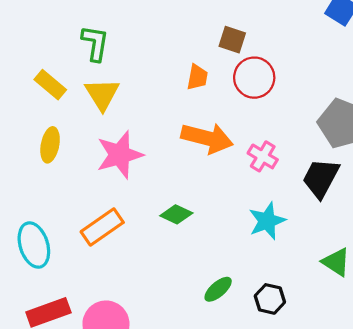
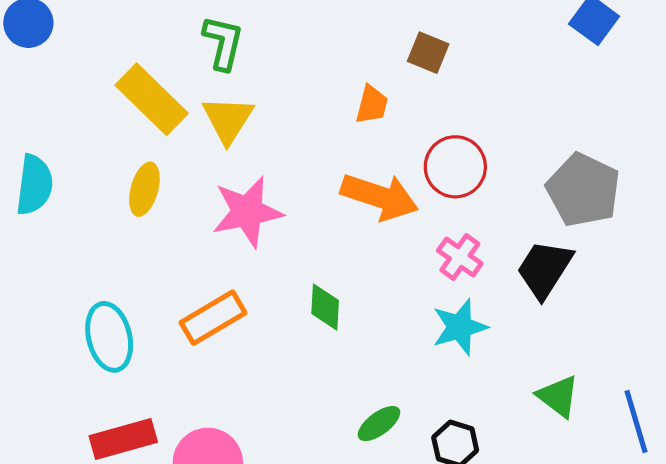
red circle: (254, 78) -> (455, 167), moved
yellow rectangle: (50, 85) -> (152, 99), size x1.5
pink cross: (263, 156) -> (460, 257), moved
green diamond: (176, 214) -> (325, 307), turned 64

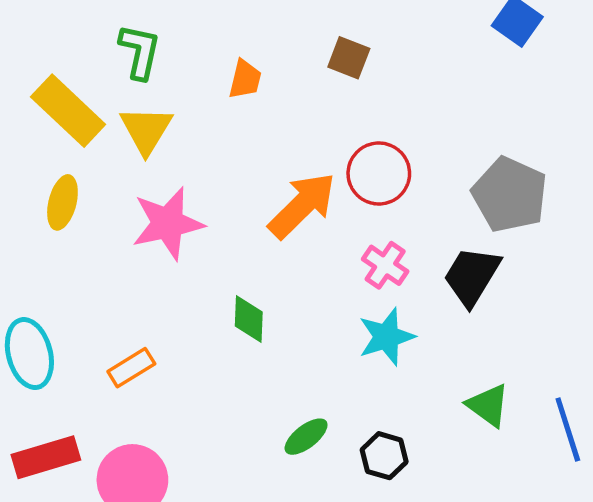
orange trapezoid: (372, 105) -> (245, 79), moved
orange arrow: (380, 197) -> (302, 205), turned -62
orange rectangle: (213, 318) -> (131, 368), moved, size x0.7

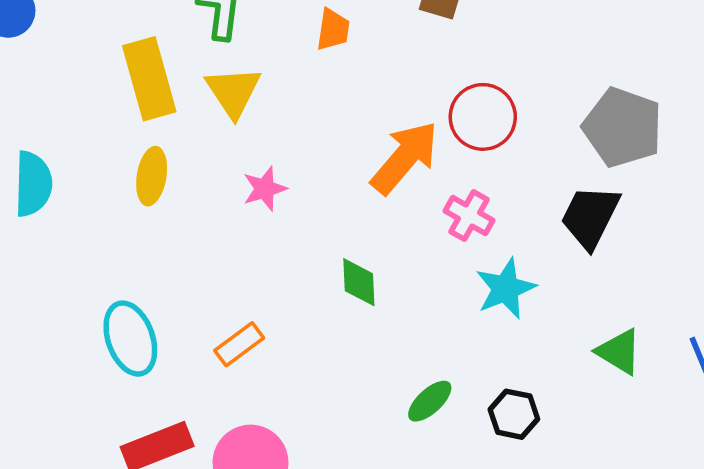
yellow rectangle: (68, 111) -> (149, 79), turned 36
pink star: (168, 223) -> (265, 189), size x0.6
pink cross: (385, 265) -> (469, 216), moved

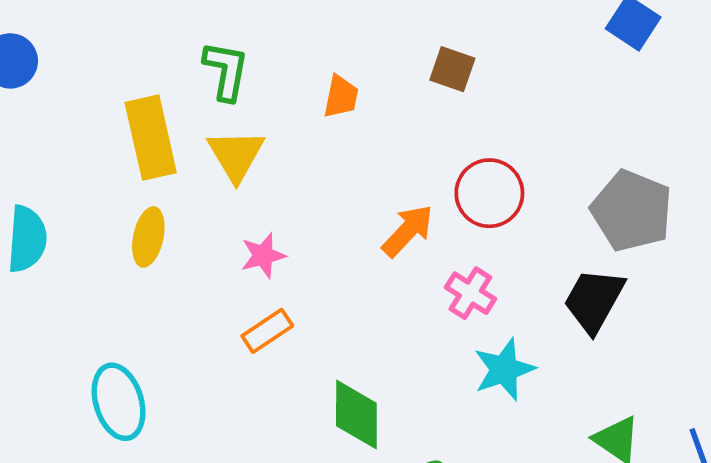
orange arrow: (405, 158) -> (408, 231), size x0.7
green diamond: (359, 282) -> (356, 415), moved, size x1.4
orange rectangle: (239, 344) -> (267, 331), moved

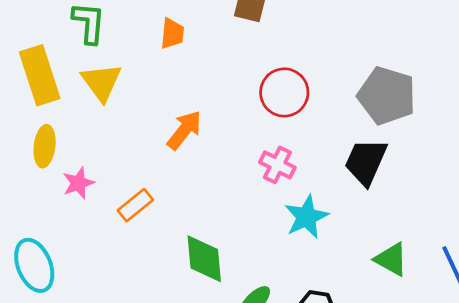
orange arrow: (408, 231) -> (184, 130), moved
pink star: (263, 255) -> (78, 183), moved

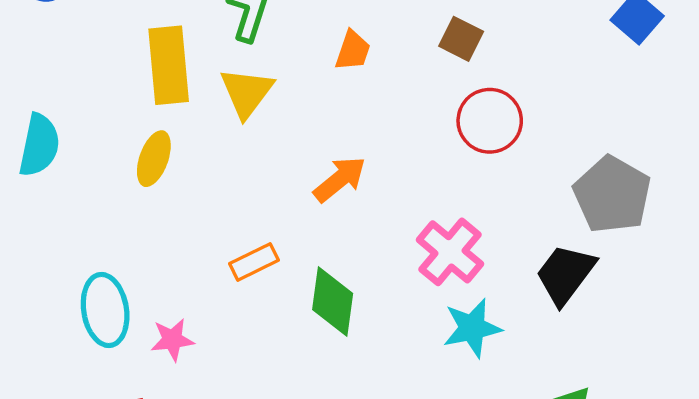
red circle: (284, 92) -> (490, 121), moved
pink cross: (277, 165) -> (450, 252), size x1.4
pink star: (78, 183) -> (172, 340), moved
green diamond: (204, 259) -> (333, 301), moved

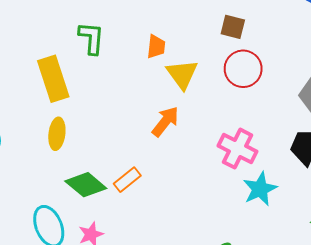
brown square: (461, 39) -> (233, 27), moved
yellow triangle: (247, 93) -> (182, 74), moved
green diamond: (333, 301) -> (86, 185), moved, turned -45

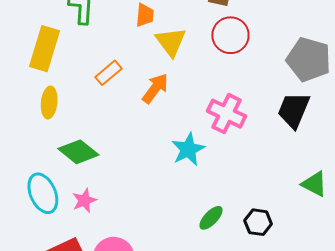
yellow rectangle: (53, 79) -> (45, 49), turned 36
orange rectangle: (127, 180) -> (109, 73), moved
cyan star: (260, 189) -> (188, 149), moved

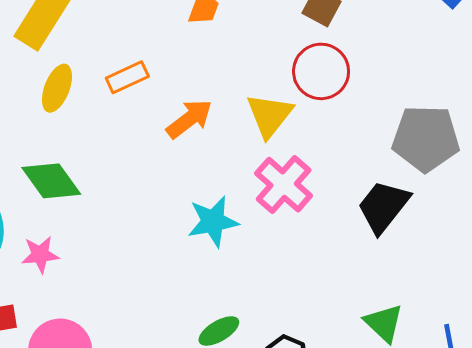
yellow triangle: (171, 42) -> (269, 115), moved
gray pentagon: (309, 59) -> (426, 138), turned -30
yellow ellipse: (49, 102) -> (57, 88), moved

